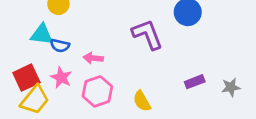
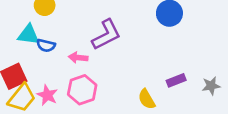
purple L-shape: (147, 34) -> (106, 35), moved, turned 84
pink star: (61, 78) -> (47, 95), moved
yellow semicircle: (142, 101) -> (147, 99), moved

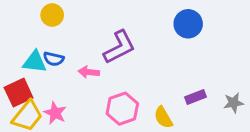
cyan triangle: (28, 35) -> (35, 62), moved
pink hexagon: (82, 90) -> (122, 109), moved

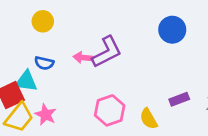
cyan triangle: (35, 62) -> (26, 81), moved
pink arrow: (89, 72) -> (83, 58), moved

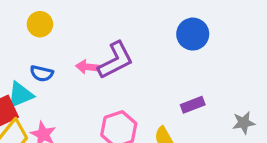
cyan triangle: (26, 81) -> (20, 95), turned -30
purple rectangle: (179, 99) -> (193, 105), moved

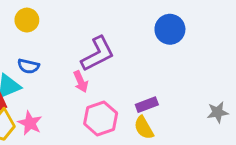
pink arrow: (88, 67) -> (81, 82), moved, turned -120
purple rectangle: (193, 105) -> (147, 105), moved

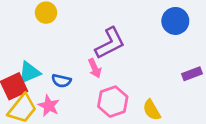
blue semicircle: (28, 66) -> (61, 81), moved
purple rectangle: (147, 105) -> (192, 74), moved

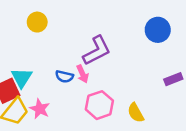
cyan triangle: (29, 72) -> (22, 78), turned -35
blue semicircle: (61, 81) -> (64, 76), moved

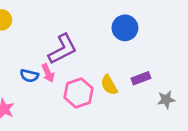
pink hexagon: (99, 105) -> (78, 93), moved
yellow semicircle: (136, 113) -> (109, 85), moved

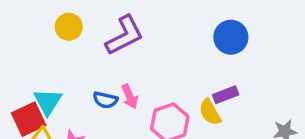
purple L-shape: (63, 49) -> (124, 35), moved
purple rectangle: (141, 78) -> (226, 95), moved

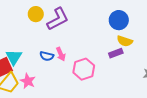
yellow circle: (69, 27) -> (36, 14), moved
yellow semicircle: (210, 112) -> (125, 41), moved, turned -42

